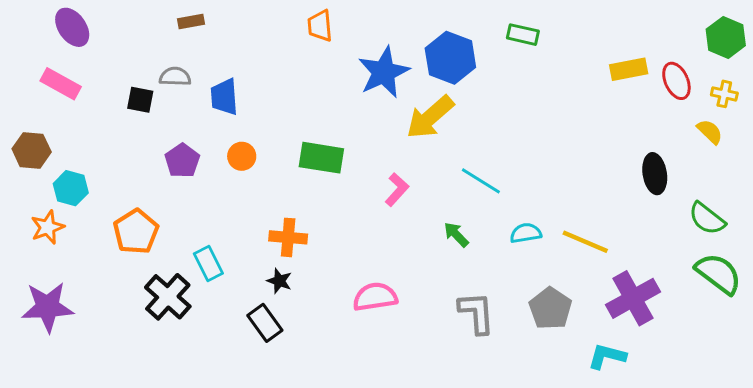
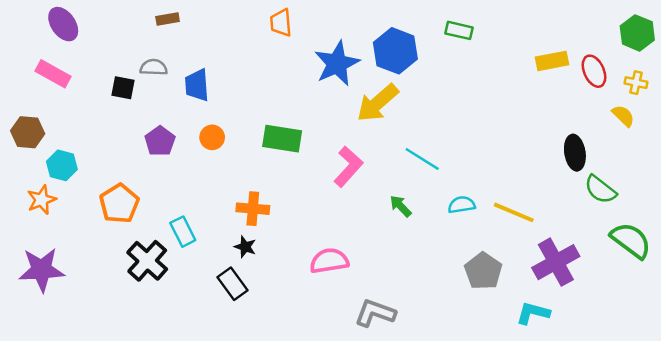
pink L-shape: (397, 190) -> (348, 167), size x1.4
green semicircle: (707, 219) -> (600, 190), moved
gray L-shape: (476, 313) -> (375, 313), moved, turned -66

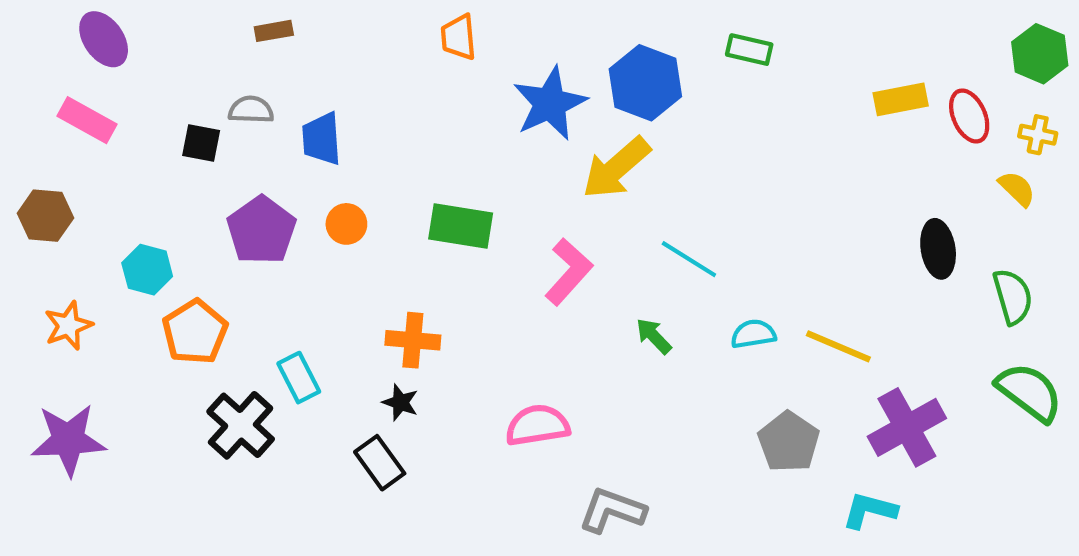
purple pentagon: (160, 141) -> (261, 230), size x1.4
cyan hexagon: (62, 165) -> (147, 270), moved
green semicircle: (600, 190) -> (1013, 297), moved, turned -144

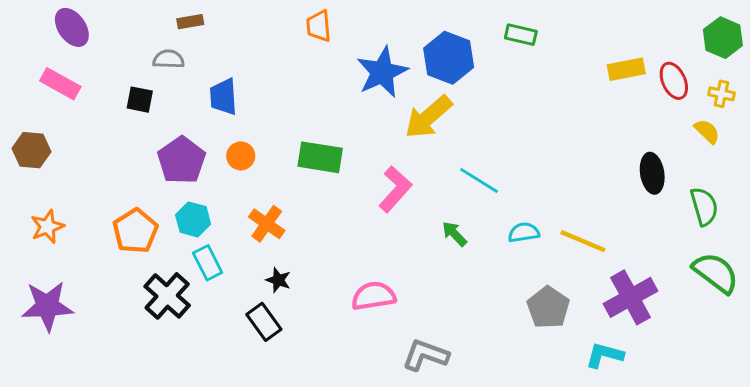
gray semicircle: (251, 110) -> (169, 59), moved
cyan hexagon: (147, 270) -> (193, 219), moved
orange cross: (413, 340) -> (267, 224), moved, turned 30

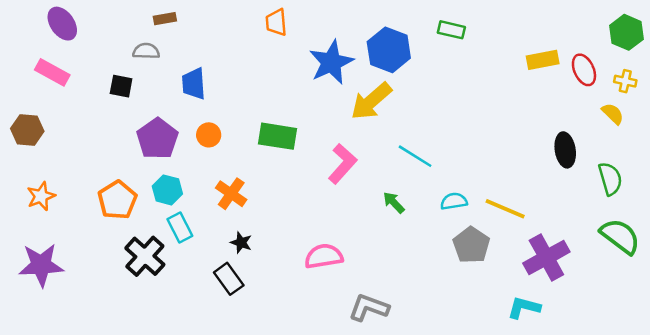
gray pentagon: (548, 307) -> (471, 245), moved

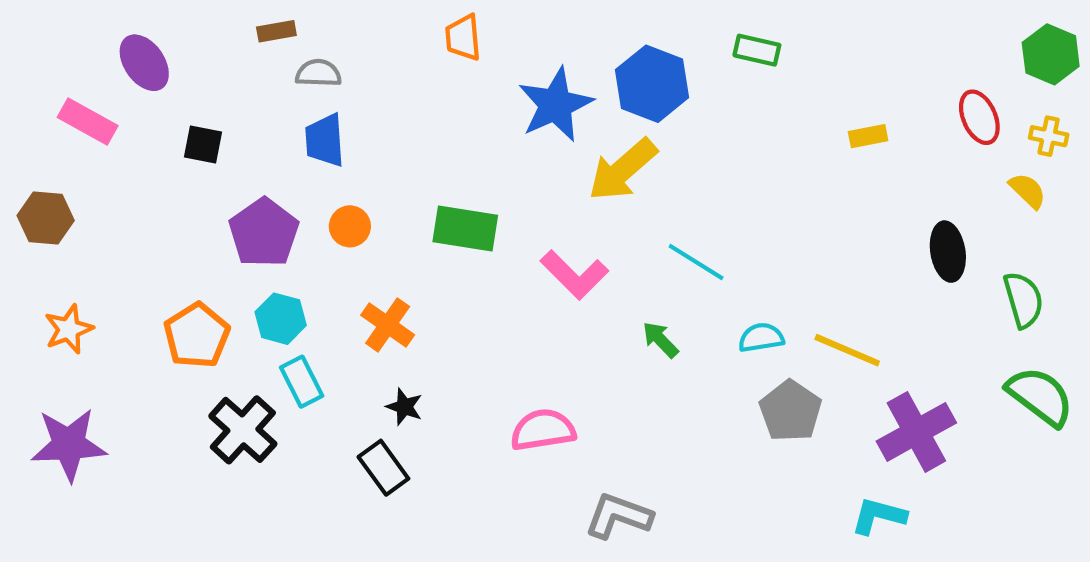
purple ellipse: (62, 24) -> (144, 63), moved
gray semicircle: (146, 51) -> (318, 73), moved
yellow rectangle: (543, 60) -> (868, 136), moved, size x0.7
pink L-shape: (343, 164) -> (574, 275), turned 93

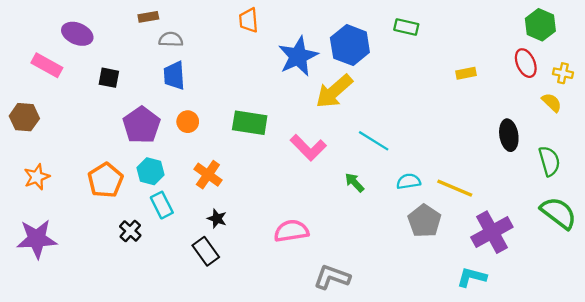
green hexagon: (1051, 54) -> (540, 25), moved
purple ellipse: (144, 63) -> (77, 34), turned -32
black cross: (243, 430) -> (130, 231), size x0.6

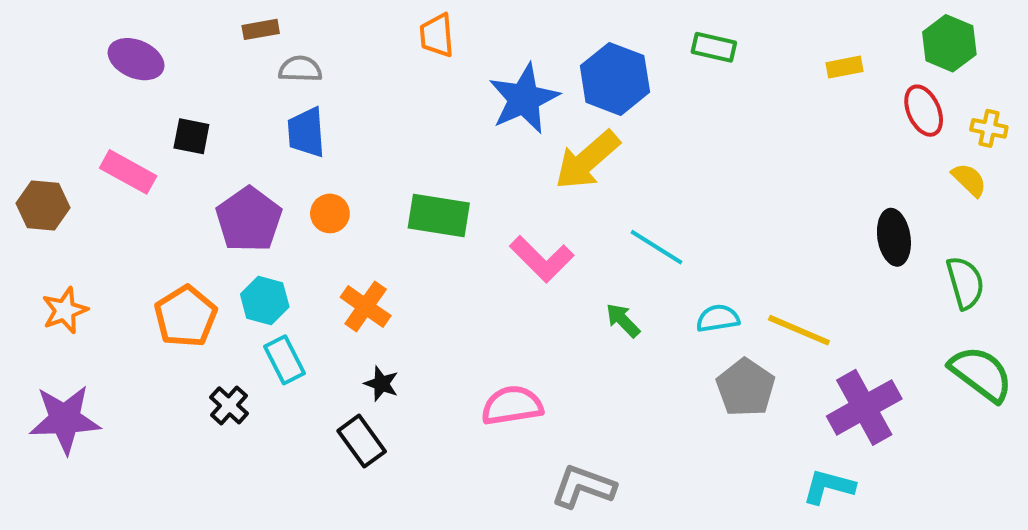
pink rectangle: (47, 65) -> (128, 172), moved
yellow rectangle: (466, 73) -> (844, 67), moved

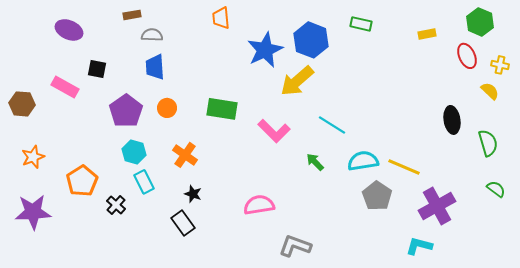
orange pentagon: (186, 316) -> (82, 181), moved
cyan semicircle: (718, 318) -> (363, 161), size x1.4
green semicircle: (981, 374) -> (496, 189), size x0.6

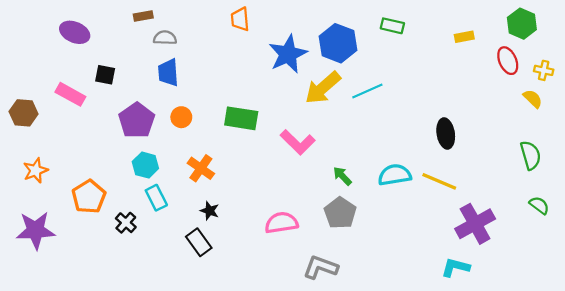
black ellipse: (452, 120) -> (446, 133), moved
cyan line: (332, 125) -> (367, 91), moved, turned -56
gray pentagon: (377, 196) -> (340, 213), moved

